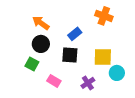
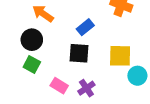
black circle: (41, 44) -> (32, 40), moved
purple cross: (88, 83) -> (86, 88), moved

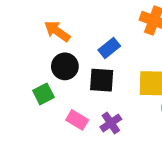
black circle: (32, 40) -> (65, 66), moved
green square: (32, 64) -> (43, 94), turned 35

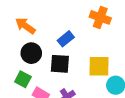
green square: (43, 94) -> (23, 79), moved, turned -35

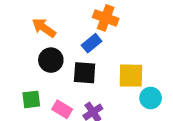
orange cross: (100, 17) -> (106, 18), moved
green square: (23, 79) -> (31, 99), moved, turned -35

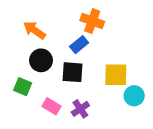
green square: (31, 99) -> (23, 87), moved, turned 30

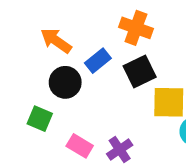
blue rectangle: (79, 45) -> (98, 61), moved
black square: (72, 72) -> (140, 71), moved, turned -30

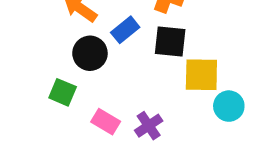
black square: (140, 71) -> (170, 42), turned 32

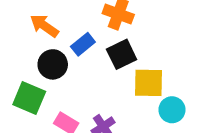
black square: (170, 42) -> (122, 54), turned -32
green square: (63, 92) -> (29, 98), size x1.4

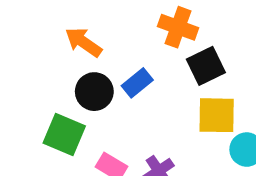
blue rectangle: (83, 44) -> (137, 83), moved
black square: (122, 54) -> (206, 66), moved

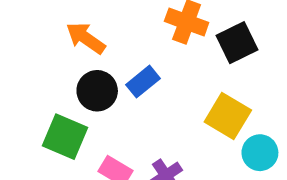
black square: (206, 66) -> (237, 43), moved
yellow square: (217, 115) -> (228, 116), turned 30

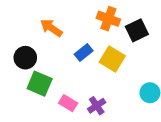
black circle: (97, 91) -> (25, 58), moved
yellow square: (228, 116) -> (112, 59), moved

